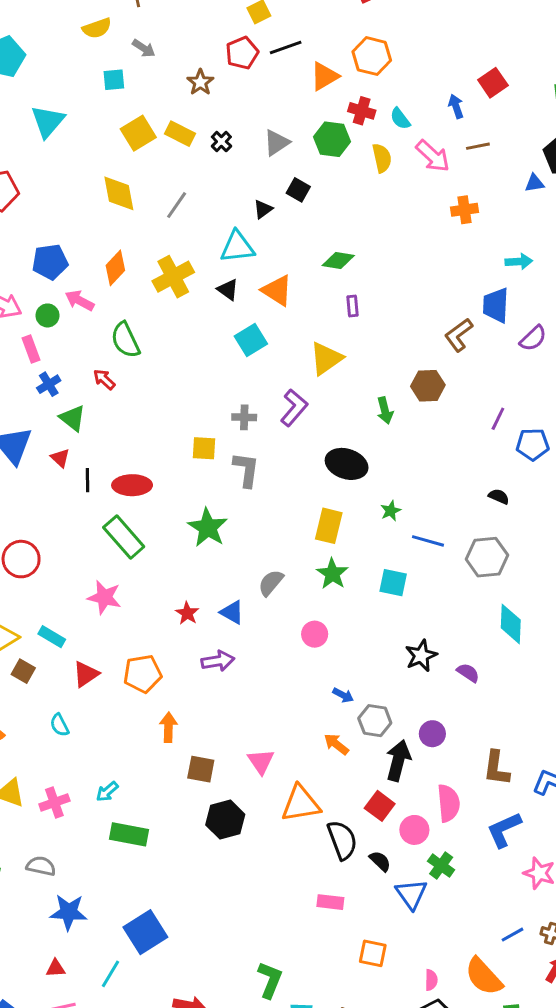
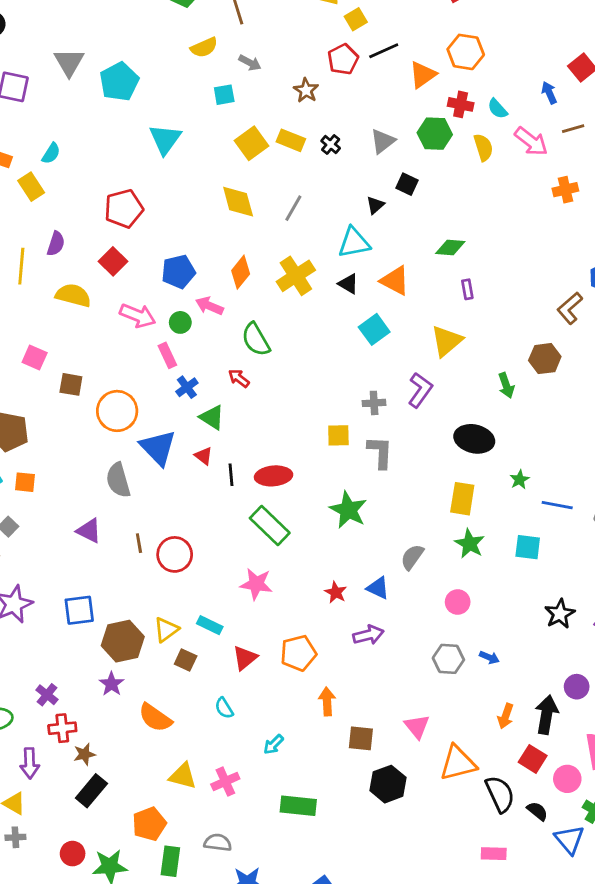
gray hexagon: (375, 721) -> (448, 659), moved
orange arrow: (336, 744) -> (506, 716), moved, turned -105
cyan arrow: (107, 792) -> (273, 744), moved

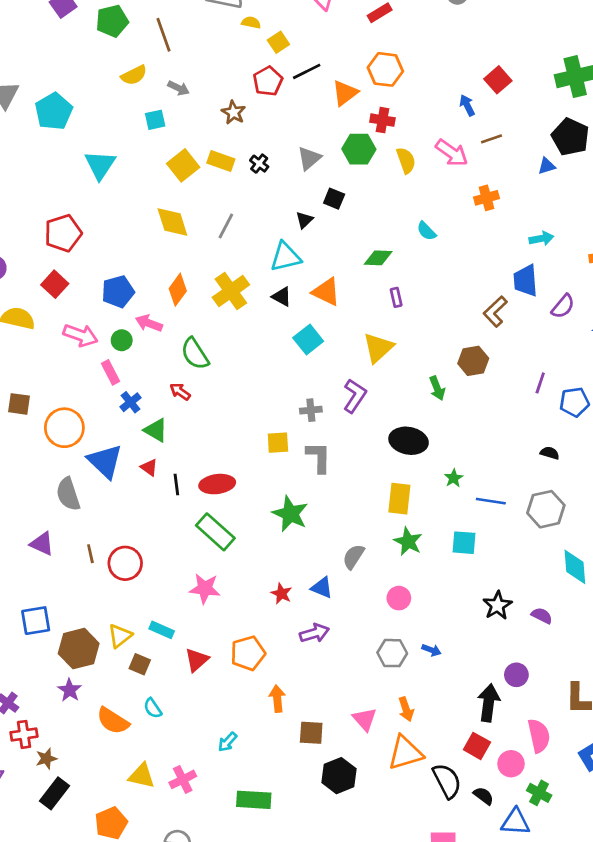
cyan semicircle: (497, 109) -> (426, 231), moved
cyan semicircle: (224, 708) -> (153, 708), moved
orange arrow: (506, 716) -> (406, 709), moved, turned -35
blue triangle: (570, 840) -> (515, 822), turned -44

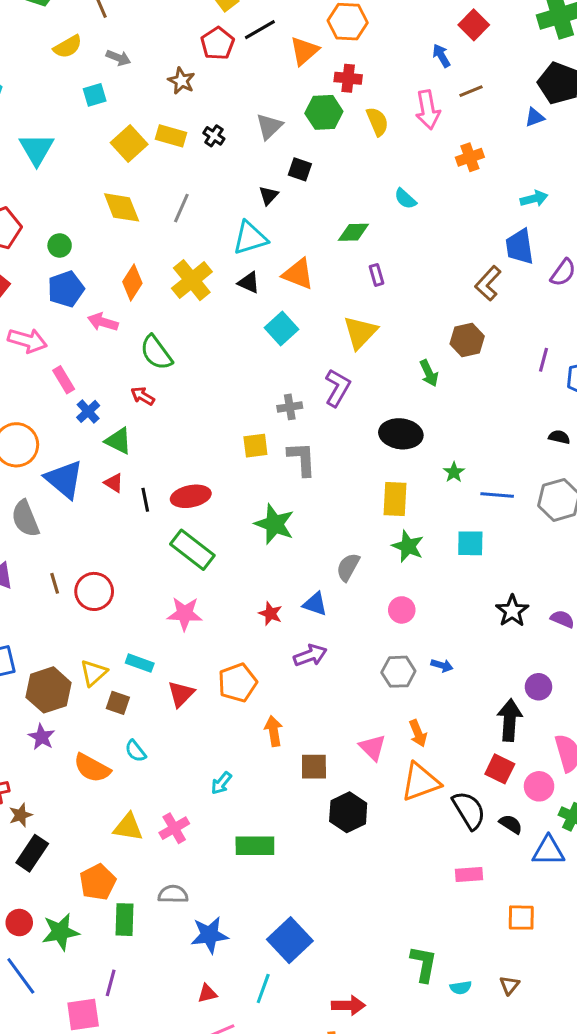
pink arrow: (452, 153) -> (428, 110), turned 48
green circle: (122, 340) -> (60, 245), moved

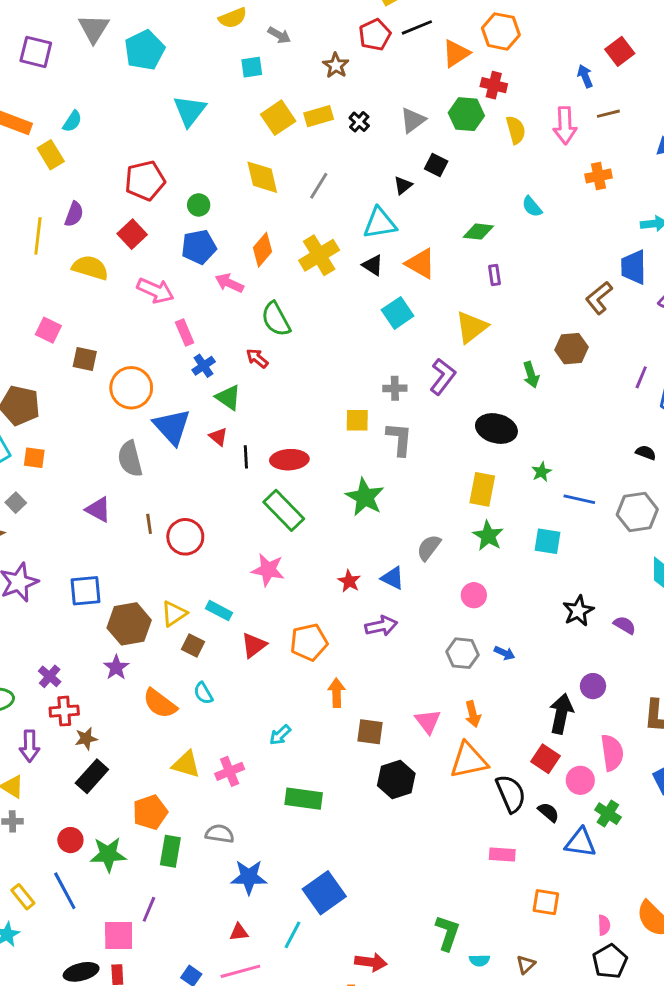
yellow rectangle: (171, 136) -> (319, 116), turned -40

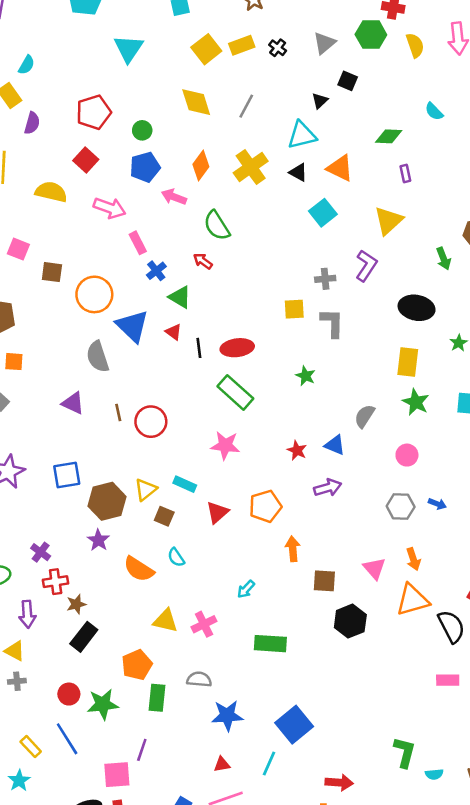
purple semicircle: (74, 214) -> (32, 123), moved
green star: (365, 497) -> (306, 376), size x0.6

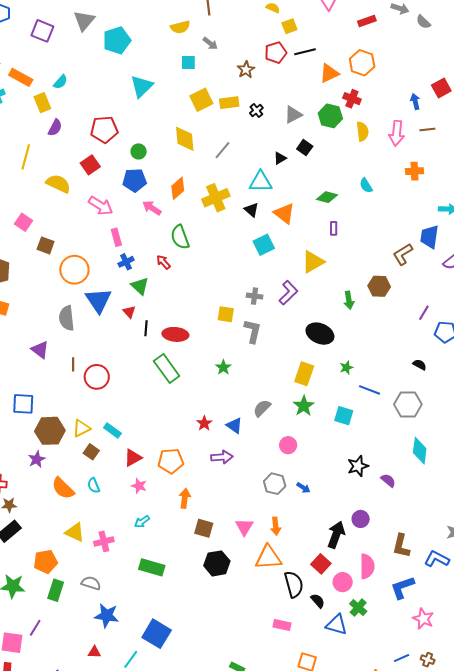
pink star: (225, 445) -> (139, 486), moved, size x0.7
blue square: (294, 725) -> (157, 634), turned -32

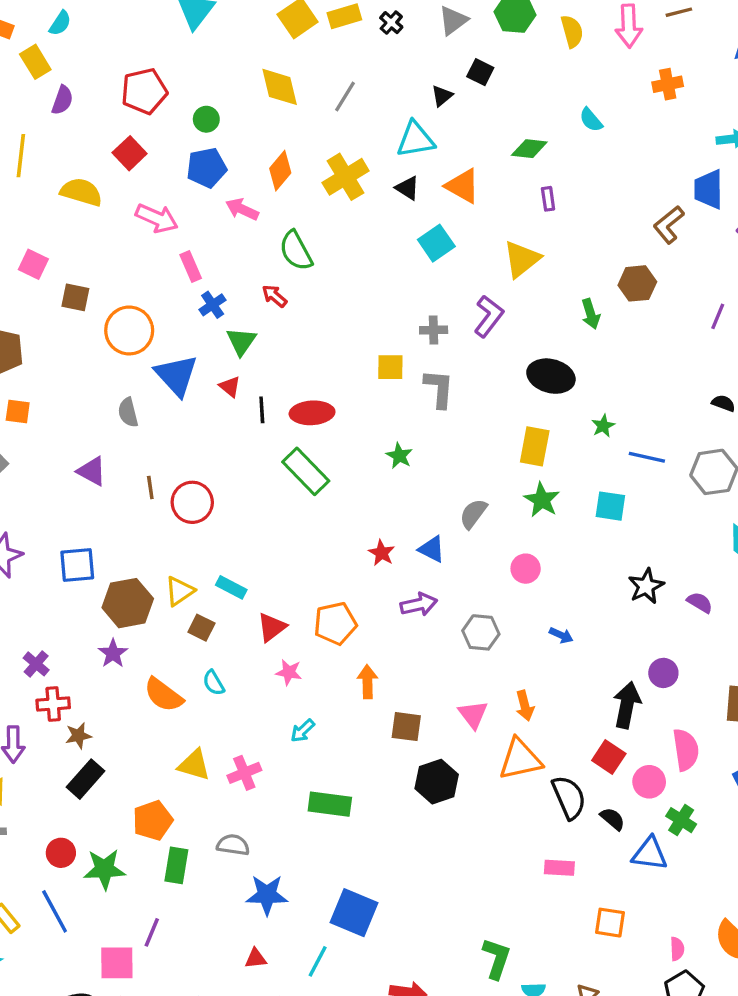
green triangle: (140, 286) -> (241, 341), turned 30
gray semicircle: (67, 318) -> (128, 412), size x0.7
gray hexagon: (275, 484) -> (481, 632), moved

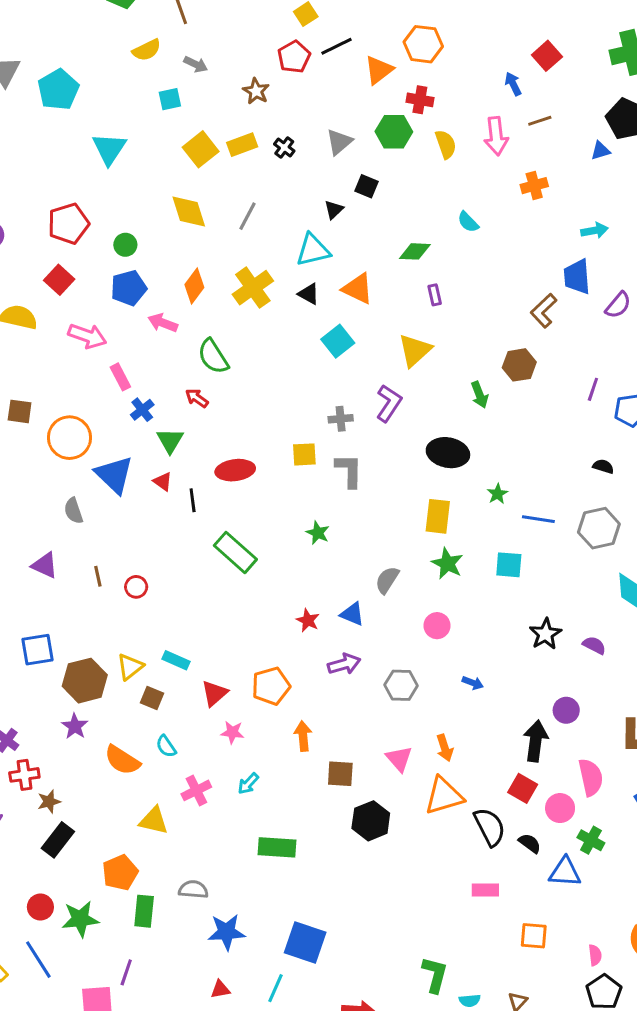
red ellipse: (312, 413) -> (235, 470), moved
red circle: (192, 502) -> (136, 587), size x0.6
pink cross: (244, 773) -> (196, 790), moved

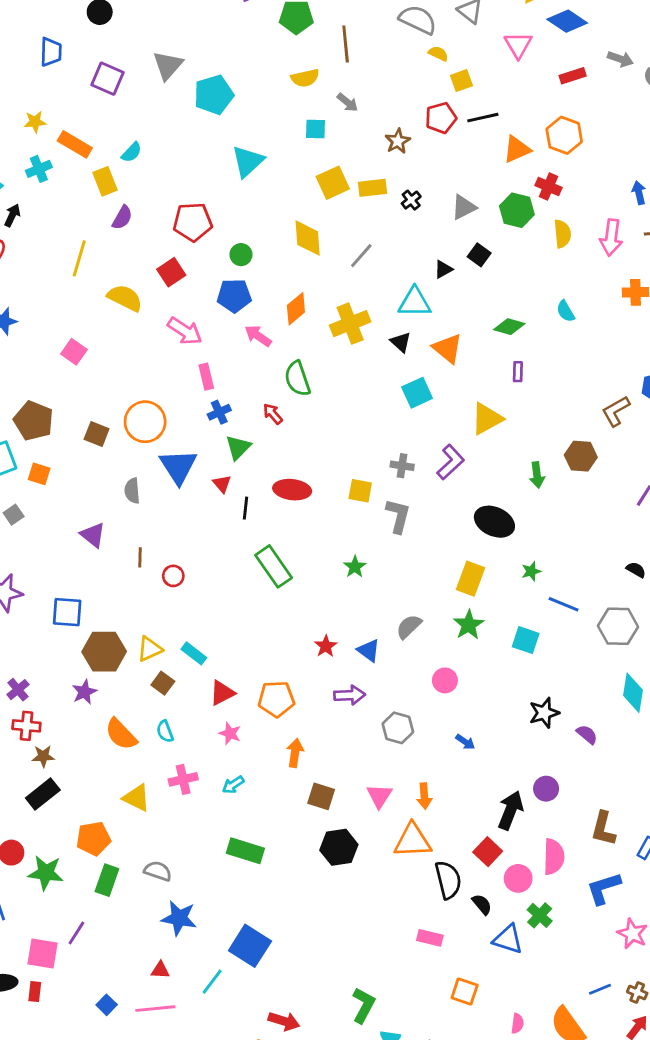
brown square: (20, 411) -> (97, 434), moved

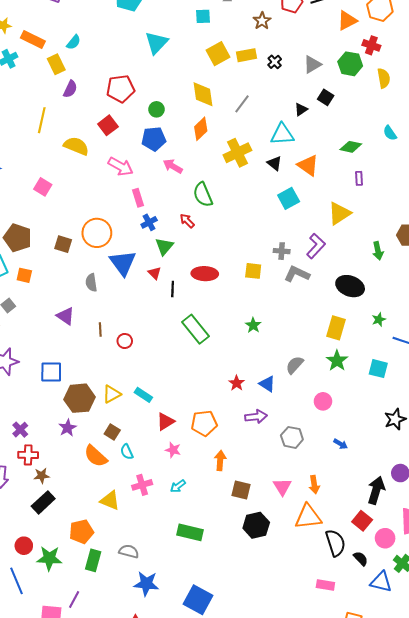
orange diamond: (296, 309) -> (201, 129), moved
gray L-shape: (398, 516) -> (297, 274), moved, turned -75
brown square: (163, 683) -> (112, 432), moved

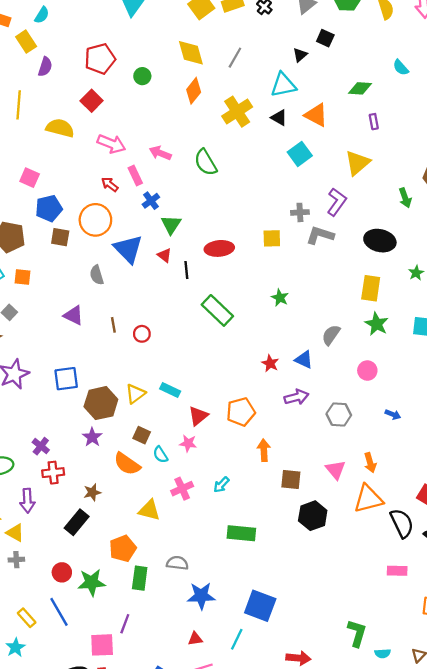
blue pentagon: (154, 139) -> (49, 208), moved
pink arrow: (173, 166) -> (160, 153), moved
red arrow: (187, 221) -> (110, 184), moved
pink star: (173, 450) -> (188, 443), moved
brown star: (42, 476) -> (92, 492), moved

